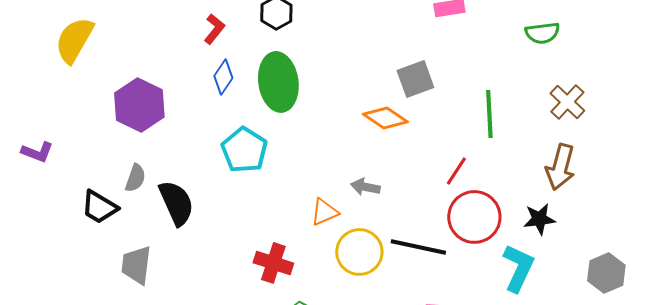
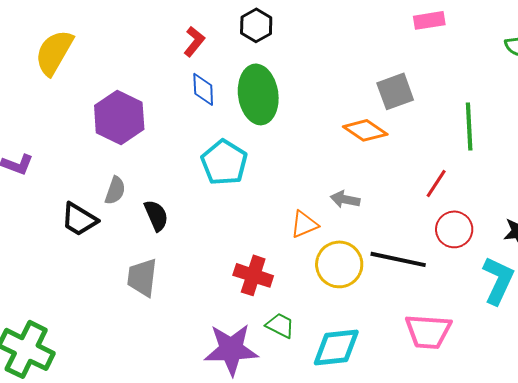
blue diamond: (223, 77) -> (203, 89), turned -36
black semicircle: (176, 203) -> (156, 215), size x0.7
red circle: (474, 217) -> (454, 229), size x0.7
gray trapezoid: (136, 265) -> (142, 277), moved

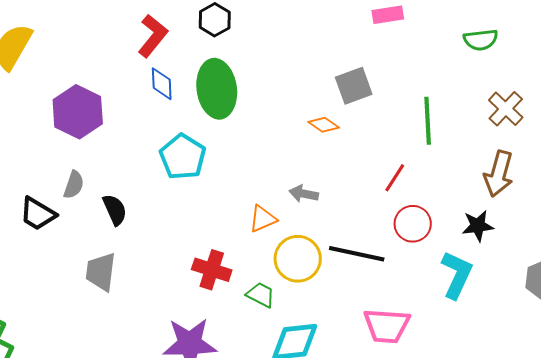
red L-shape: (194, 41) -> (153, 36), size x1.4
orange diamond: (365, 130) -> (324, 125), size x0.7
green trapezoid: (280, 325) -> (261, 295), moved

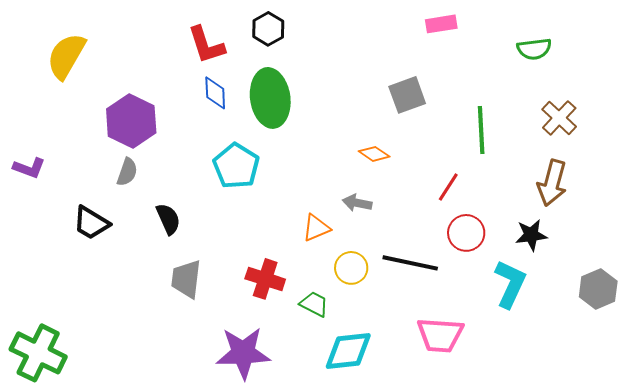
red L-shape: (153, 36) -> (206, 45), turned 123
orange diamond: (324, 125) -> (374, 154), moved
gray semicircle: (74, 185) -> (127, 172), moved
yellow circle: (298, 259) -> (351, 268), size x0.7
gray trapezoid: (101, 272) -> (186, 279), moved

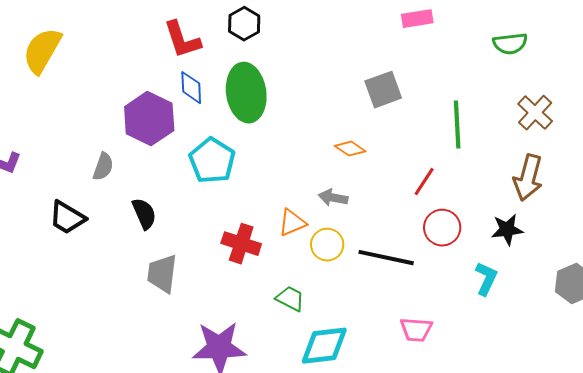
purple hexagon: (131, 121) -> (149, 119), moved
yellow circle: (351, 268) -> (327, 245), moved
red cross: (265, 279) -> (241, 244), moved
cyan L-shape: (510, 284) -> (486, 279), size x0.7
pink trapezoid: (440, 335) -> (416, 330), size x0.7

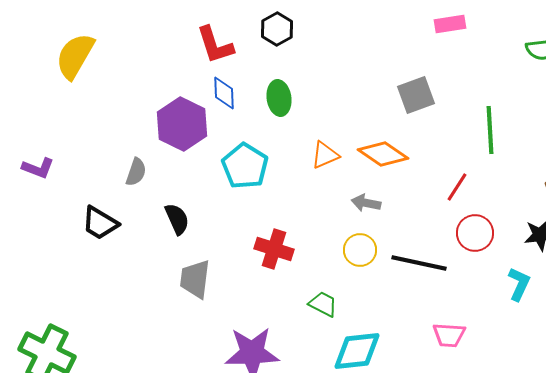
green ellipse: (246, 93) -> (279, 98), size x0.6
orange diamond: (350, 149) -> (383, 154), size x1.6
orange triangle: (292, 223) -> (325, 155), moved

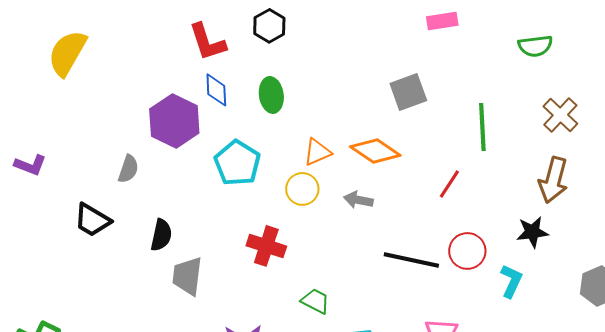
black semicircle: (177, 219) -> (161, 235), moved, turned 36
red circle: (475, 233) -> (467, 251), moved
yellow circle: (360, 250) -> (302, 189), moved

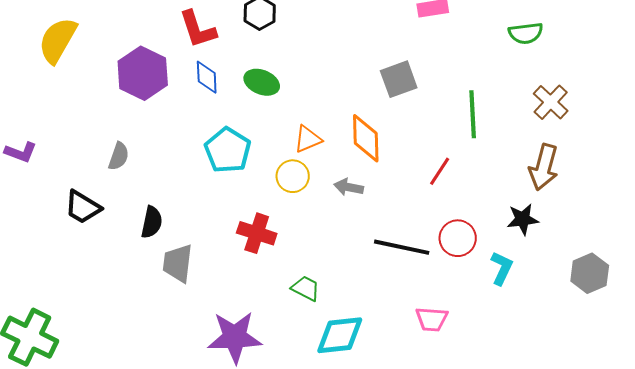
green ellipse: (271, 95) -> (262, 82), turned -60
purple hexagon: (174, 121) -> (143, 73), moved
orange diamond: (375, 151) -> (366, 138), turned 54

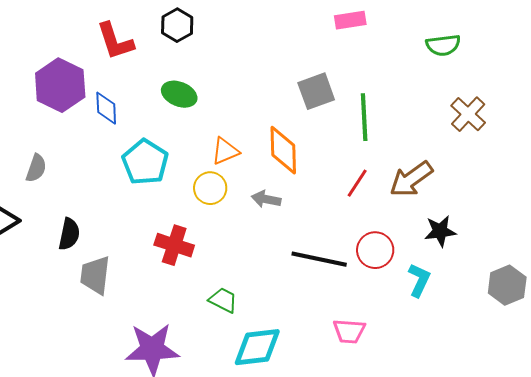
blue diamond: (207, 77) -> (106, 108), moved
green line: (473, 114) -> (364, 117), moved
brown arrow: (544, 167) -> (411, 179), moved, turned 39

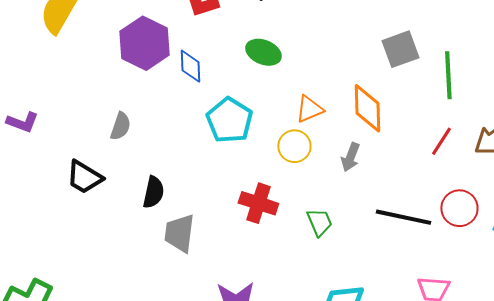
gray arrow: (266, 199) -> (350, 157), turned -80
green trapezoid: (223, 300) -> (319, 222), moved, turned 40

